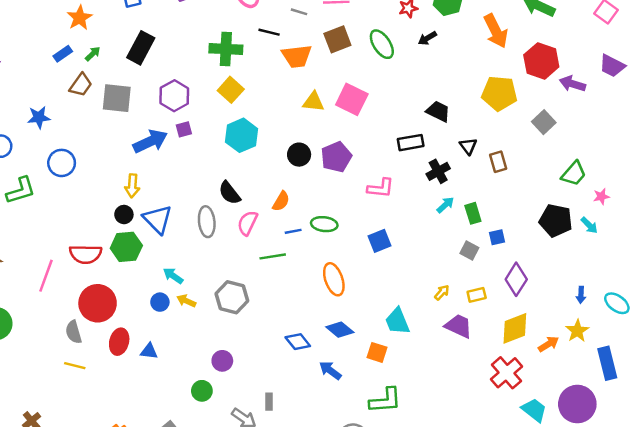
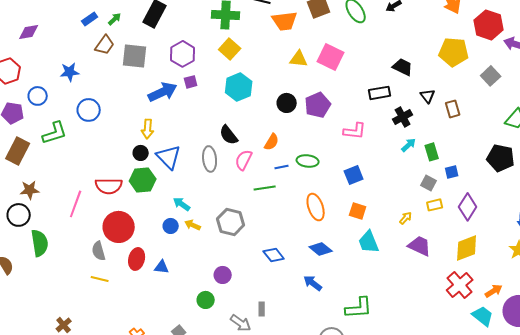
yellow rectangle: (477, 295) -> (435, 205), moved
blue diamond: (298, 342) -> (274, 255), moved
orange arrow: (549, 344) -> (494, 291), moved
orange square: (377, 352) -> (358, 211), moved

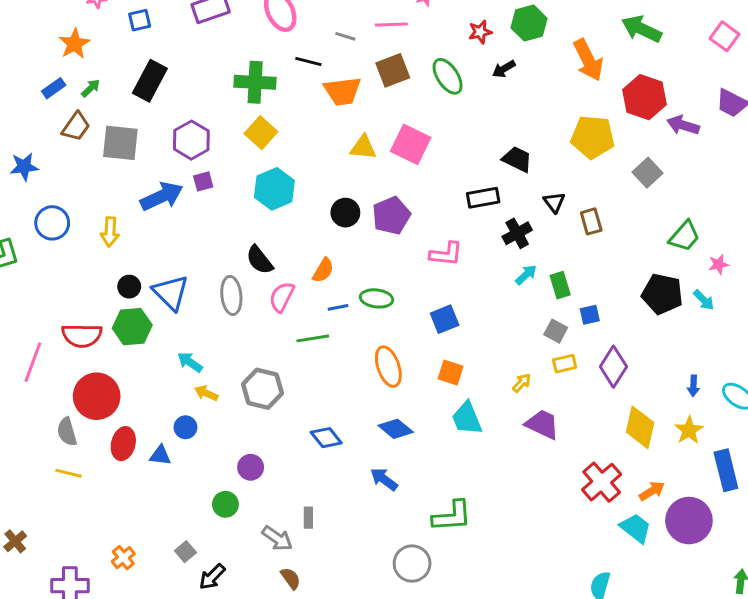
yellow arrow: (148, 129) -> (110, 232), moved
blue circle: (171, 226) -> (185, 427), moved
yellow diamond: (467, 248) -> (640, 427), moved, turned -56

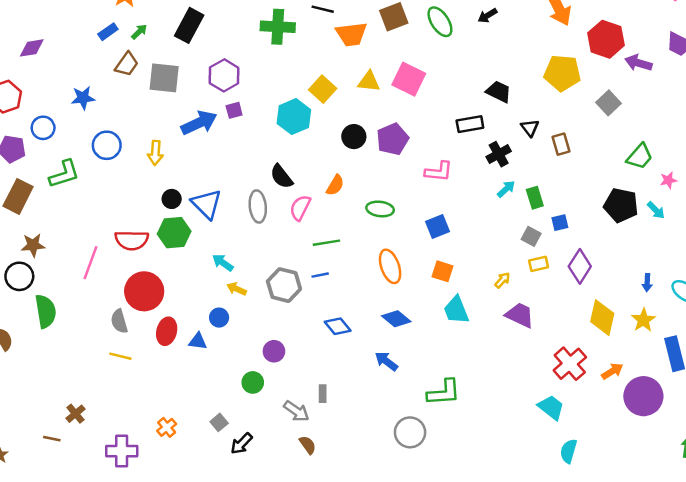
yellow square: (261, 133) -> (323, 89), moved
blue line: (338, 307) -> (320, 275), moved
cyan trapezoid: (636, 528) -> (551, 407), moved

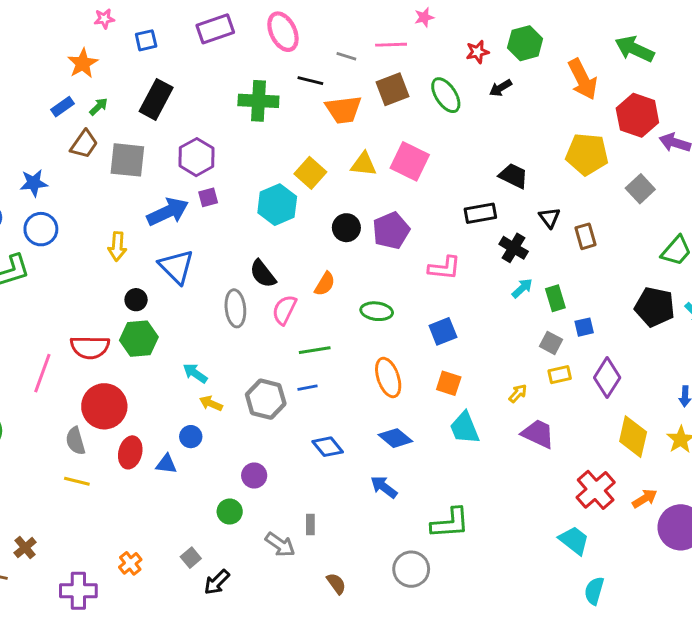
blue circle: (107, 145) -> (41, 229), moved
black cross: (499, 154) -> (514, 248), turned -30
blue triangle: (207, 204) -> (176, 267), moved
brown semicircle: (308, 445) -> (336, 584), moved

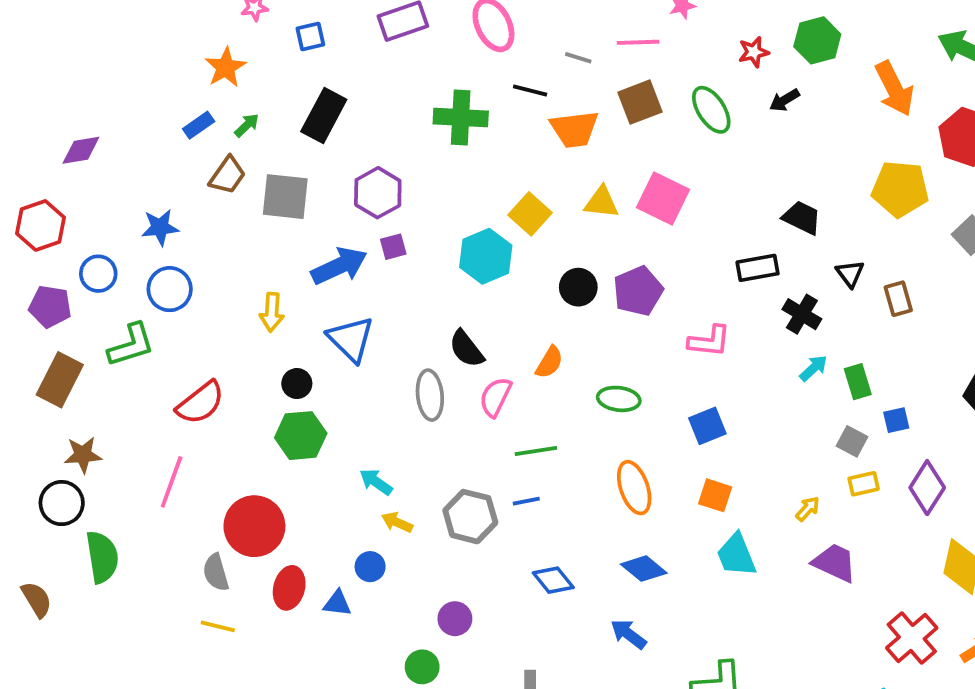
red semicircle: (90, 347) -> (200, 403), moved, turned -39

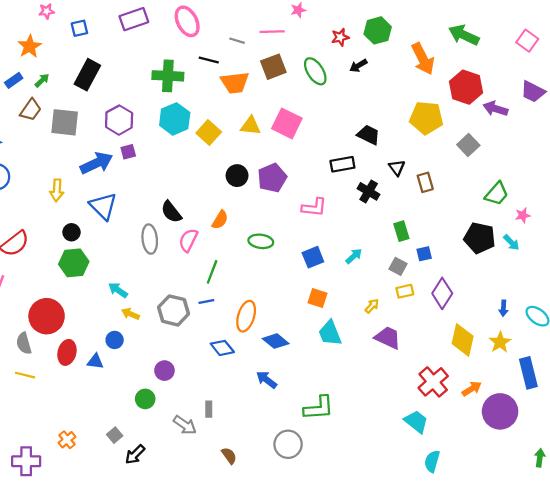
cyan hexagon: (486, 256) -> (175, 119), moved
cyan arrow: (813, 368) -> (354, 256), moved
green line: (536, 451) -> (212, 272), turned -60
orange ellipse: (634, 488) -> (246, 316), moved, turned 36

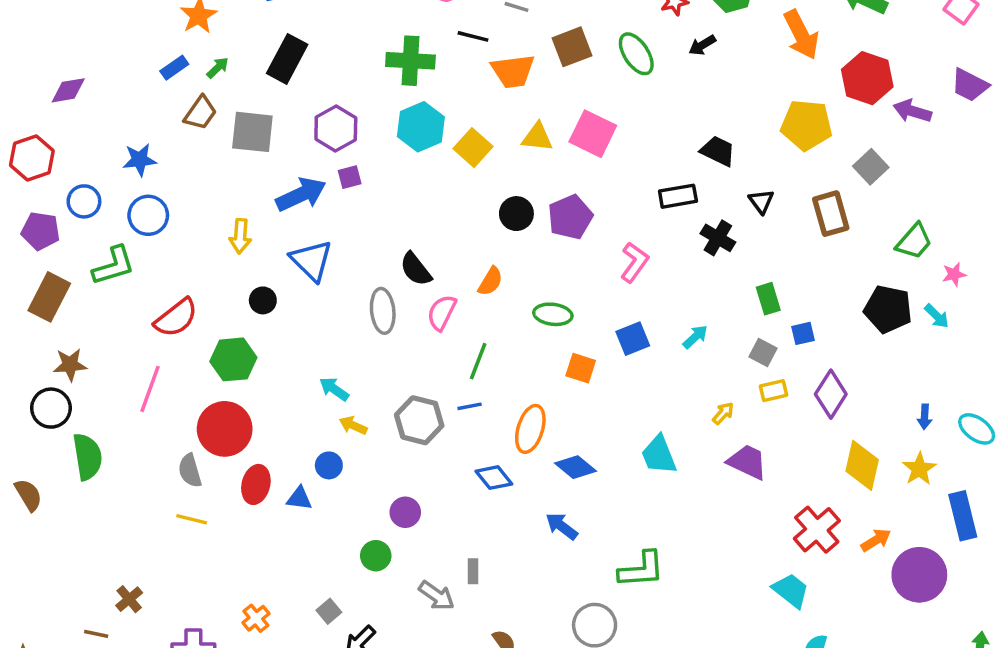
brown rectangle: (425, 182) -> (831, 214), moved, size x1.4
pink L-shape: (314, 207) -> (635, 262), turned -60
green hexagon: (74, 263) -> (233, 359), moved
orange square: (318, 298) -> (581, 368), moved

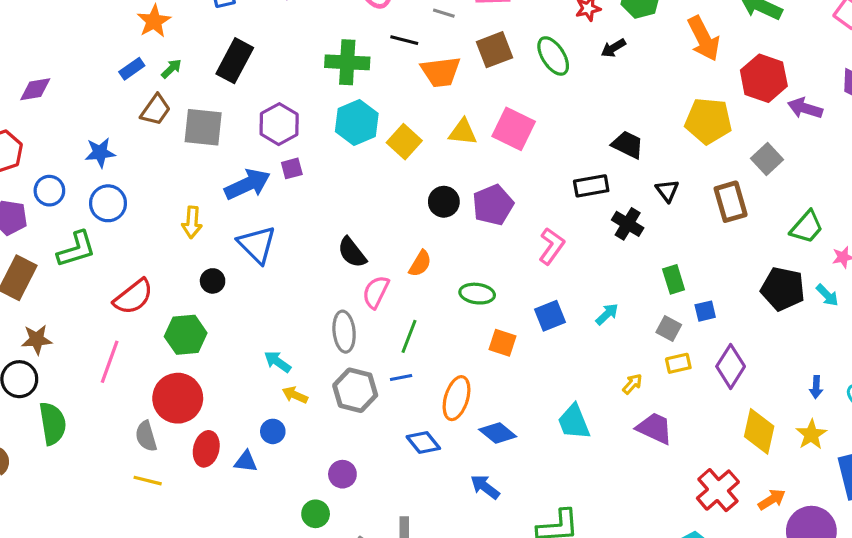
gray ellipse: (383, 311) -> (344, 332), moved

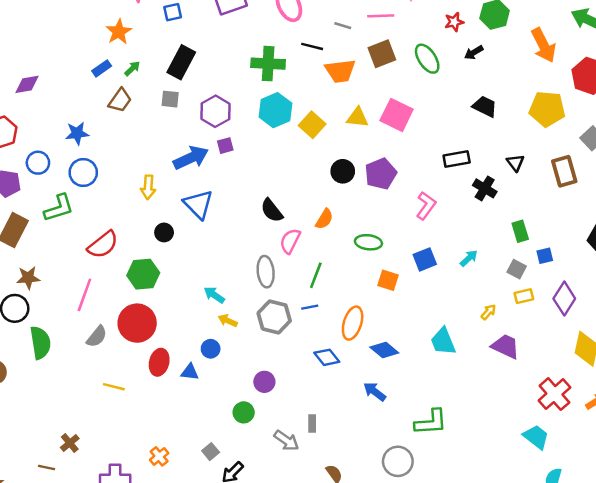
gray square: (203, 127) -> (170, 99), moved, size x0.6
black trapezoid: (628, 145) -> (485, 106), moved
gray semicircle: (146, 436) -> (97, 337), moved, turned -125

